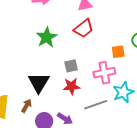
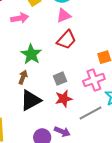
black triangle: (39, 83) -> (31, 100), turned 40
brown arrow: (27, 106) -> (23, 77), moved

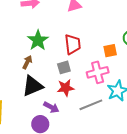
red trapezoid: (66, 40) -> (73, 44), moved, turned -55
purple arrow: (62, 132) -> (51, 107), moved

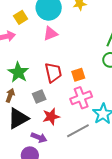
orange square: (110, 51) -> (78, 75), moved
gray square: (64, 67) -> (39, 97), moved

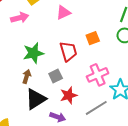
green star: (18, 72) -> (33, 53), turned 30
orange square: (78, 75) -> (93, 38), moved

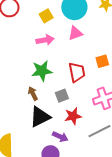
pink arrow: (20, 18) -> (45, 40), moved
brown arrow: (27, 76) -> (33, 93), turned -48

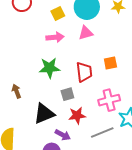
brown arrow: (33, 93) -> (16, 91), moved

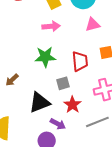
pink triangle: (86, 33) -> (93, 25), moved
brown arrow: (16, 91) -> (12, 80), turned -112
red star: (77, 115) -> (72, 105), turned -30

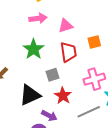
pink triangle: (93, 25) -> (66, 26), moved
green star: (45, 57) -> (34, 49), turned -30

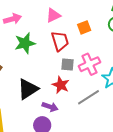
pink arrow: (38, 18) -> (12, 19), moved
green star: (34, 49) -> (25, 43), turned 30
gray square: (53, 75) -> (67, 65), moved, turned 32

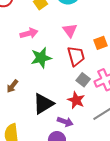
pink triangle: (53, 15) -> (70, 30), turned -42
gray square: (67, 65) -> (83, 80), turned 32

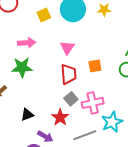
green star: (41, 58) -> (22, 67), moved
black triangle: (43, 104) -> (27, 115), size x0.6

